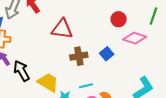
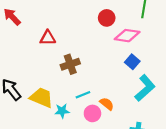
red triangle: (62, 29) -> (48, 38), size x0.7
blue square: (107, 54) -> (132, 62), moved

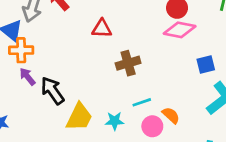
pink diamond: (127, 36) -> (180, 30), moved
blue square: (132, 62) -> (206, 64), turned 32
yellow trapezoid: (42, 98) -> (79, 117), moved, turned 90

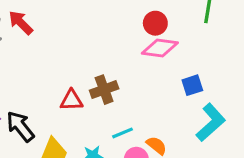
red triangle: (102, 29) -> (72, 100), moved

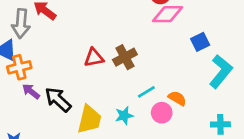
red triangle: (72, 100) -> (94, 58), moved

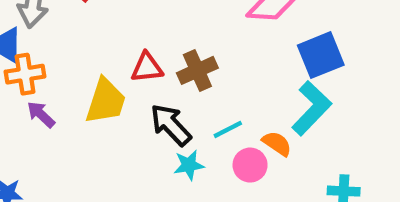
blue square: (200, 42) -> (321, 55), size x1.5
cyan L-shape: (221, 71) -> (312, 108), moved
black arrow: (58, 100) -> (171, 125), moved
yellow trapezoid: (89, 119) -> (106, 101), moved

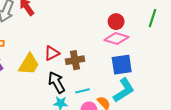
blue square: (321, 55) -> (122, 65), moved
red triangle: (147, 68) -> (52, 53), turned -35

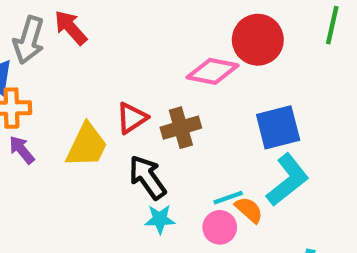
red circle: (116, 22) -> (258, 40), size x1.5
pink diamond: (116, 38) -> (213, 71), moved
cyan line: (83, 91) -> (228, 198), moved

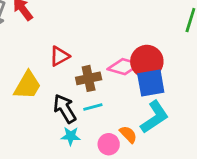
red circle: (258, 40) -> (147, 61), moved
pink diamond: (213, 71) -> (124, 67), moved
red triangle: (132, 118) -> (59, 56), moved
cyan line: (228, 198) -> (93, 107), moved

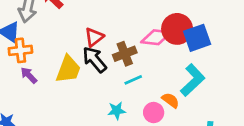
blue square: (151, 83) -> (197, 38), moved
black arrow: (65, 109) -> (95, 60), moved

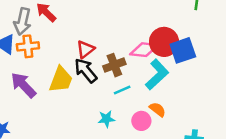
orange cross: (20, 50) -> (28, 46), moved
purple arrow: (29, 75) -> (23, 85), size x1.6
cyan L-shape: (193, 80) -> (157, 74), moved

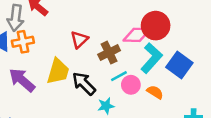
blue square: (183, 50) -> (179, 65), moved, turned -30
black arrow: (86, 70) -> (84, 83), moved
pink circle: (141, 121) -> (131, 85), moved

